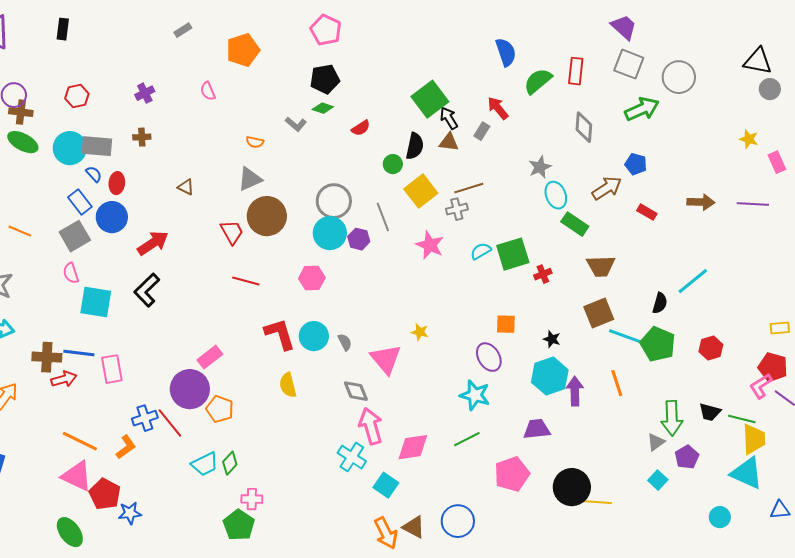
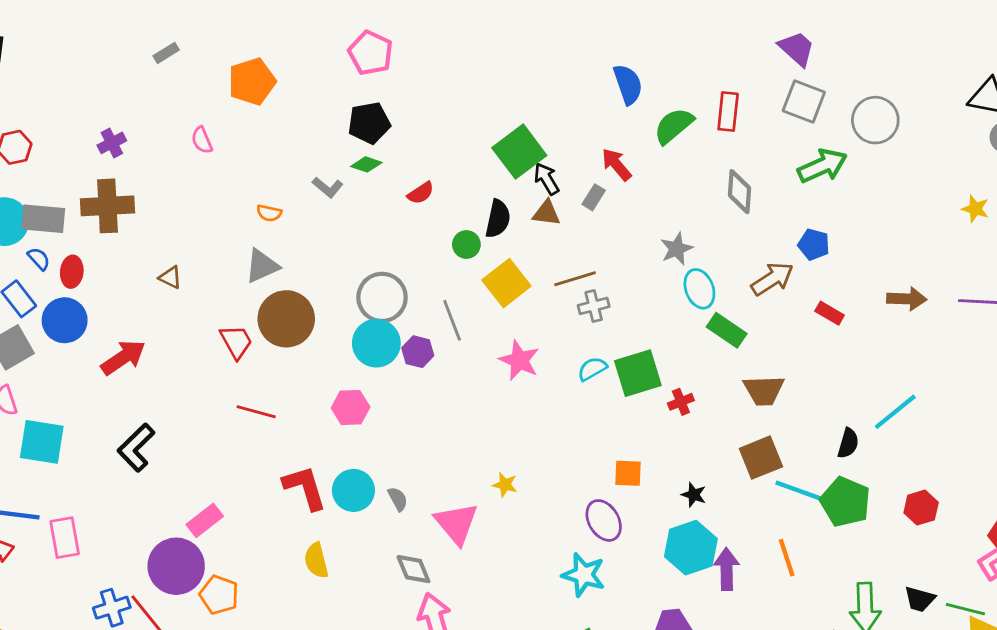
brown cross: (142, 137) -> (108, 206), size x2.0
gray cross: (457, 209) -> (594, 306), moved
black L-shape: (147, 290) -> (136, 448), moved

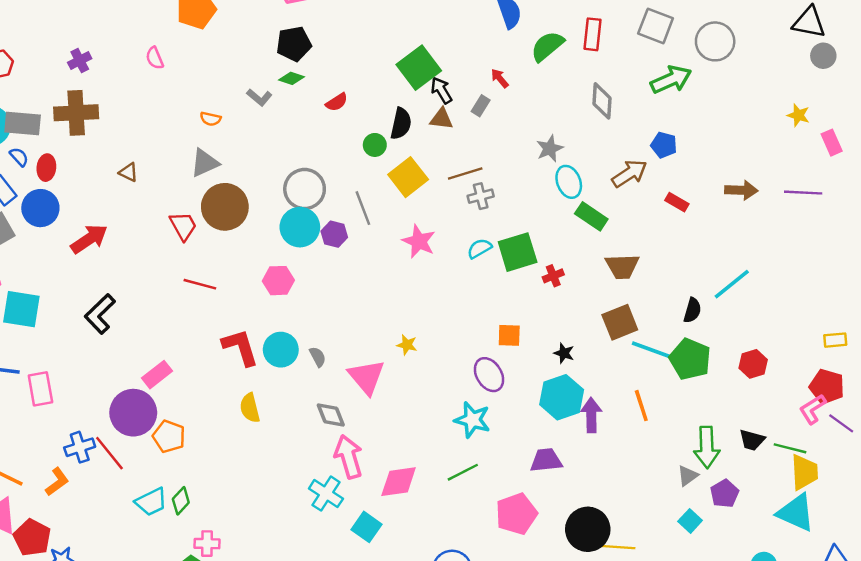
red arrow: (617, 164) -> (500, 78), size x0.7

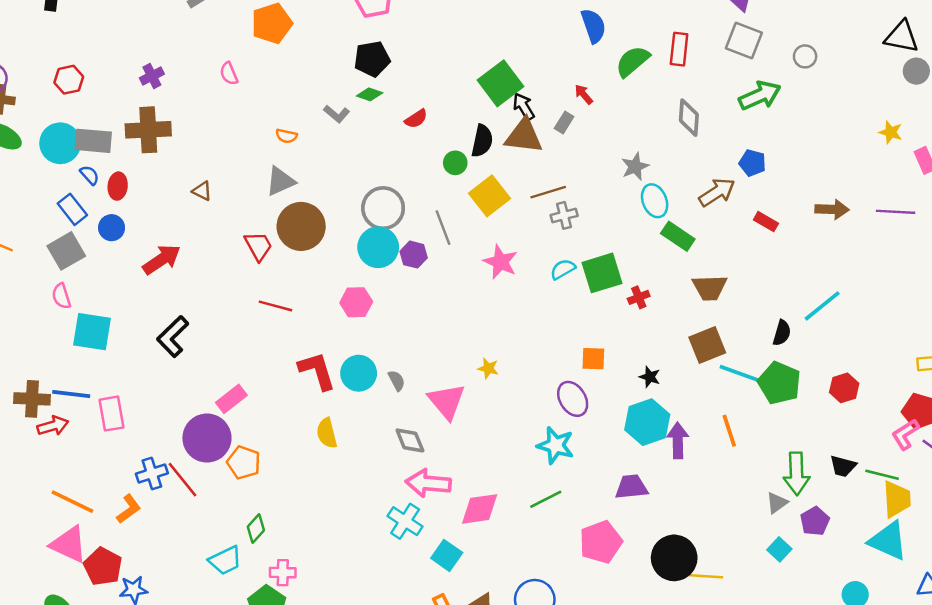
gray circle: (715, 41) -> (805, 56), size x0.6
brown triangle: (441, 119) -> (524, 136), size x1.6
blue circle: (40, 208) -> (112, 228), size x0.7
pink arrow: (349, 457) -> (428, 483), turned -69
cyan trapezoid: (151, 502) -> (225, 560), moved

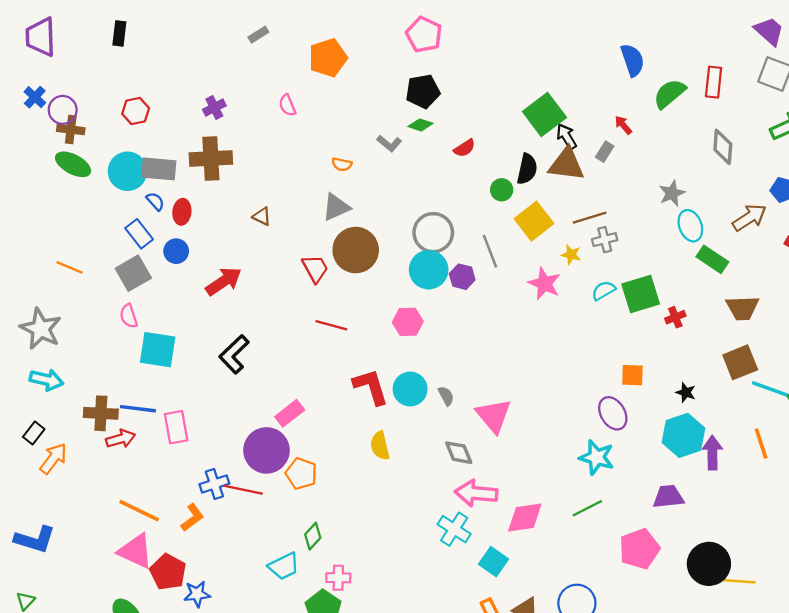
yellow star: (488, 368) -> (571, 255), moved
red line: (182, 480) -> (243, 490), turned -39

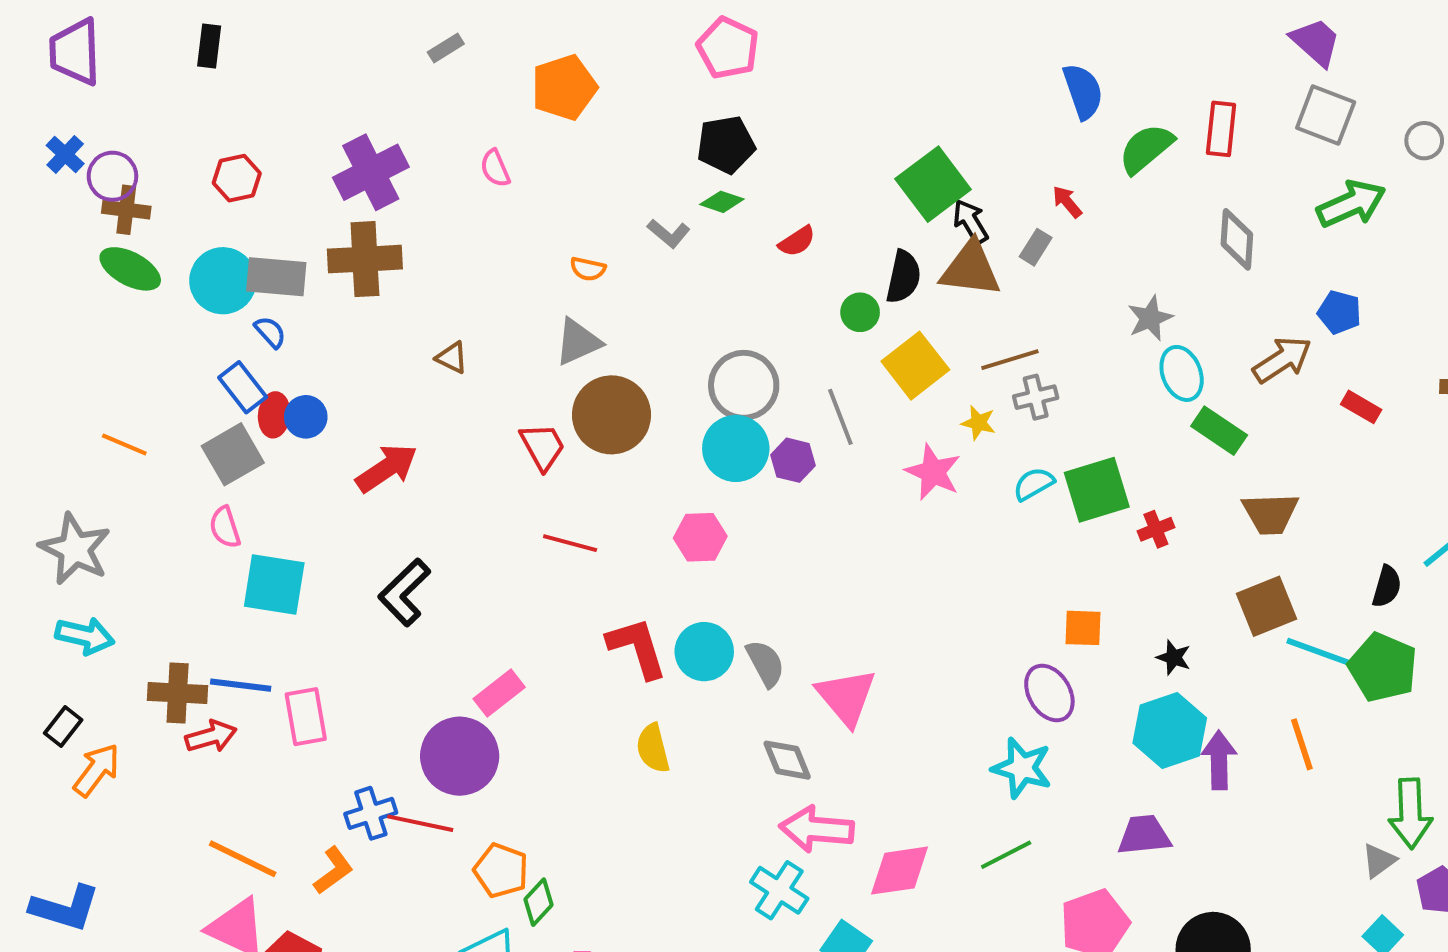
purple cross: (214, 108) -> (371, 172), size x1.8
red ellipse: (182, 212) -> (274, 415), moved
gray semicircle: (446, 396) -> (765, 663), size x1.4
orange pentagon: (301, 474) -> (501, 871), moved

